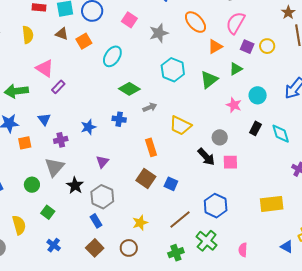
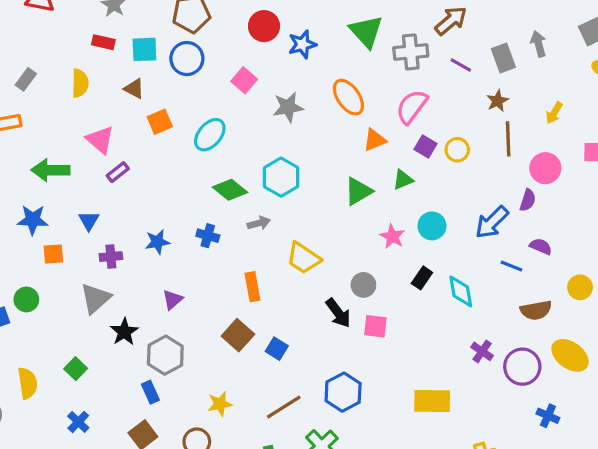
orange square: (84, 41) -> (160, 122), moved
cyan hexagon: (173, 70) -> (281, 177), moved
green circle: (32, 185) -> (26, 299), moved

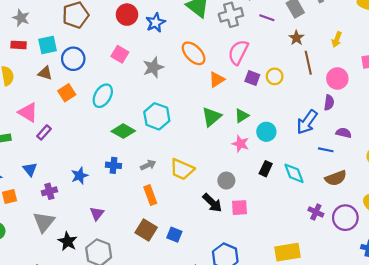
blue circle: (187, 59) -> (73, 59), moved
green triangle: (403, 180) -> (242, 116), moved
gray arrow: (259, 223) -> (148, 165), moved
brown semicircle: (536, 310) -> (336, 178), moved

